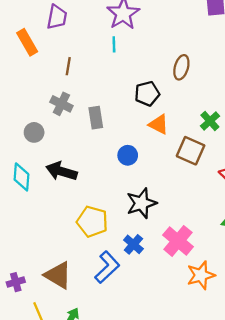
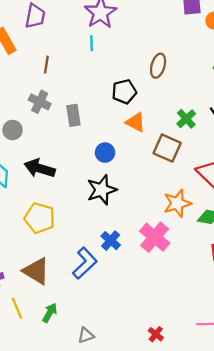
black star: (141, 203) -> (102, 190), moved
yellow pentagon: (92, 222) -> (40, 218), moved
orange star: (201, 275) -> (177, 203), moved

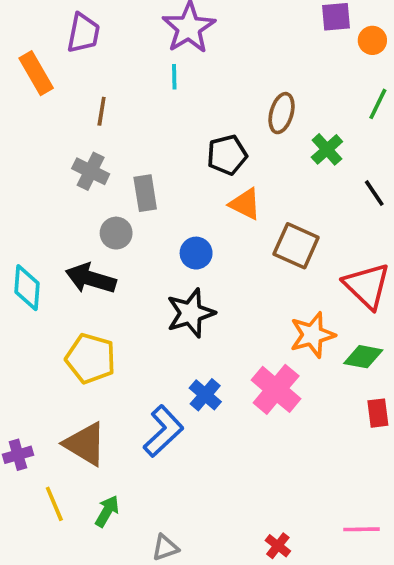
green cross: (186, 119) -> (327, 149), moved
gray circle: (13, 130) -> (116, 233), moved

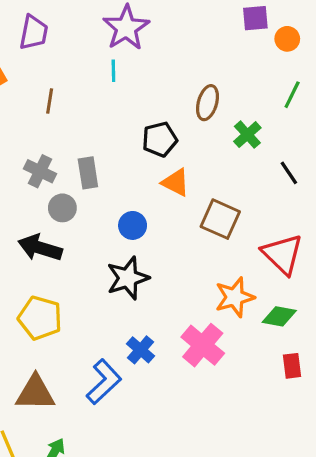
gray cross: (91, 171) -> (40, 171), moved
brown triangle: (85, 444) -> (35, 393), turned -30

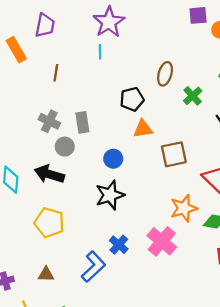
orange triangle: (176, 182) -> (143, 129), turned -35
brown square: (220, 219) -> (174, 154), turned -36
brown triangle: (35, 393) -> (46, 274), size x0.6

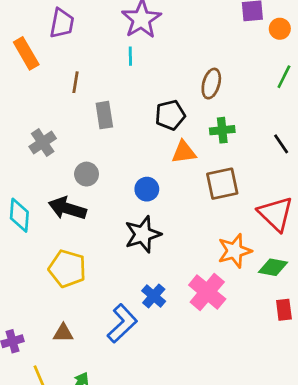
green cross: (193, 96) -> (222, 130), moved, turned 36
gray cross: (49, 121) -> (43, 143), moved, turned 30
gray rectangle: (82, 122) -> (104, 115), moved

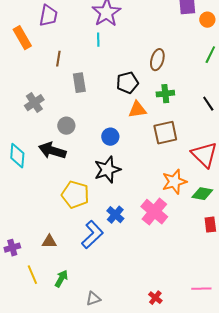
yellow pentagon: (67, 269) -> (75, 195), moved

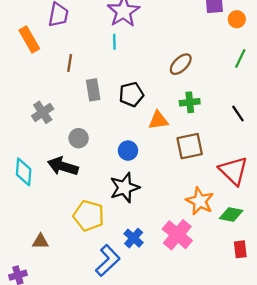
brown ellipse: (157, 60) -> (181, 64), turned 30
black pentagon: (127, 83) -> (131, 94), moved
orange star: (174, 182) -> (200, 201), turned -30
brown triangle: (49, 242) -> (40, 241), moved

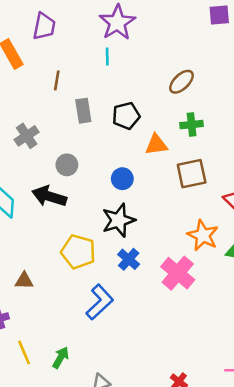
blue cross: (134, 238) -> (129, 259), moved

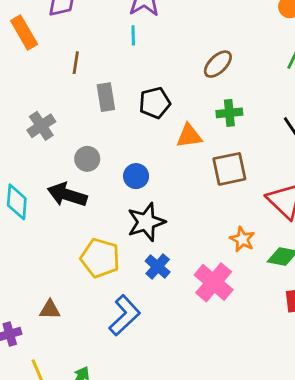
blue circle: (122, 179) -> (136, 176), moved
orange star: (203, 235) -> (242, 239), size x0.7
brown triangle: (24, 281) -> (50, 310), moved

